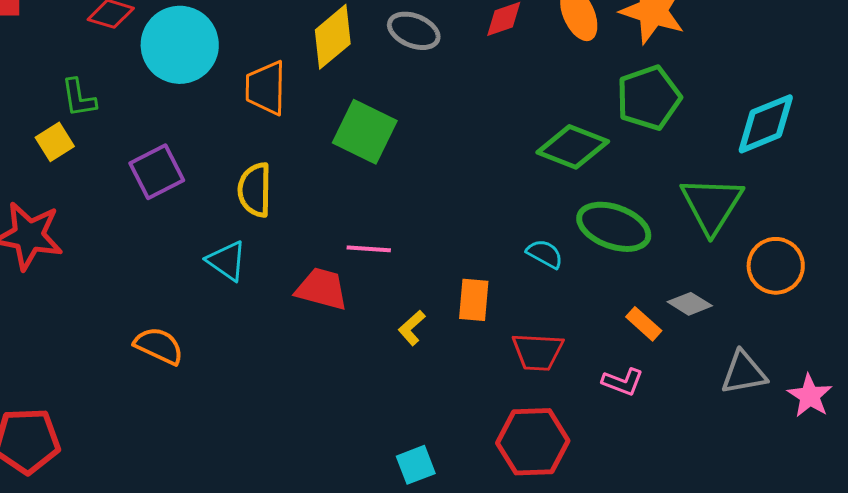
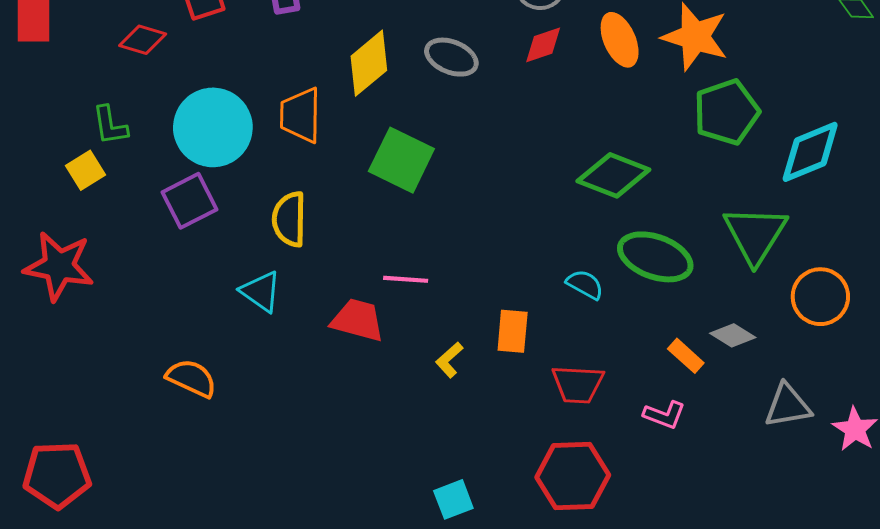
cyan circle: (180, 45) -> (213, 127), moved
green pentagon: (649, 98) -> (727, 112), moved

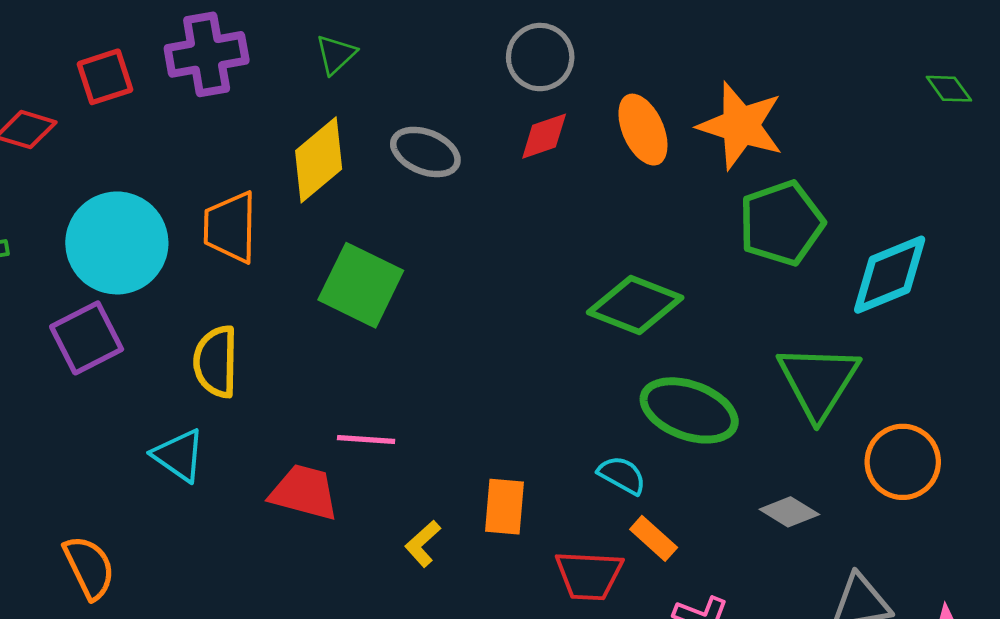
cyan semicircle: (585, 284) -> (622, 475), moved
orange rectangle: (686, 356) -> (654, 538), moved
orange semicircle: (191, 378) -> (89, 567), turned 39

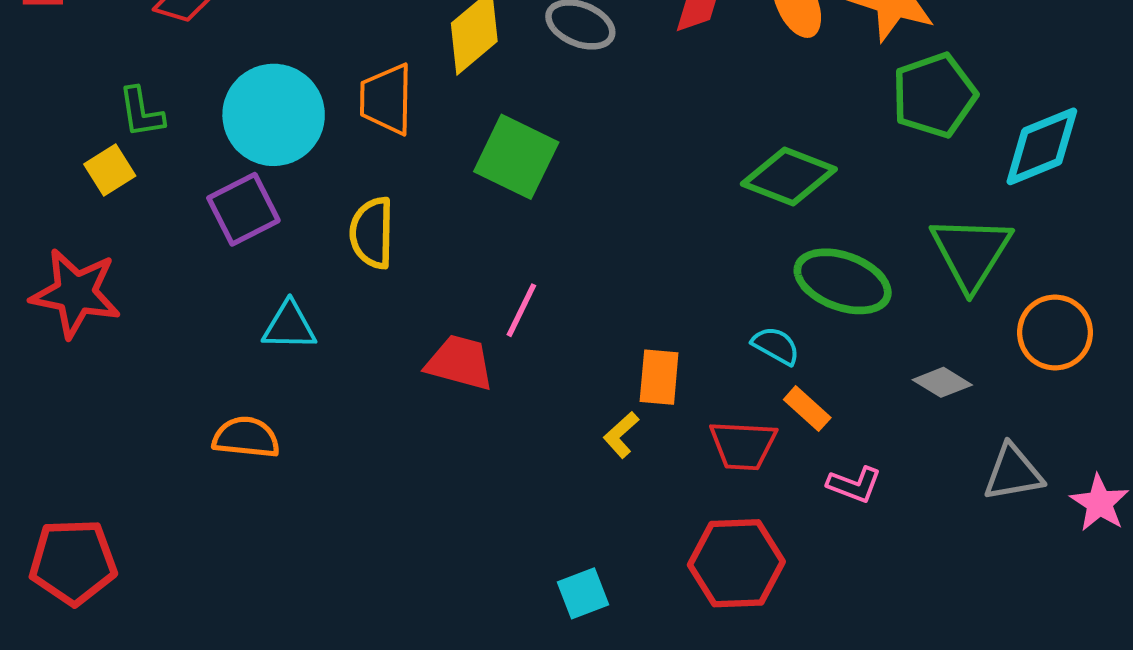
pink line: (366, 439) -> (521, 310), turned -68
cyan triangle: (179, 455) -> (289, 326), moved, turned -34
yellow L-shape: (423, 544) -> (621, 435), moved
orange semicircle: (89, 567) -> (246, 437), turned -58

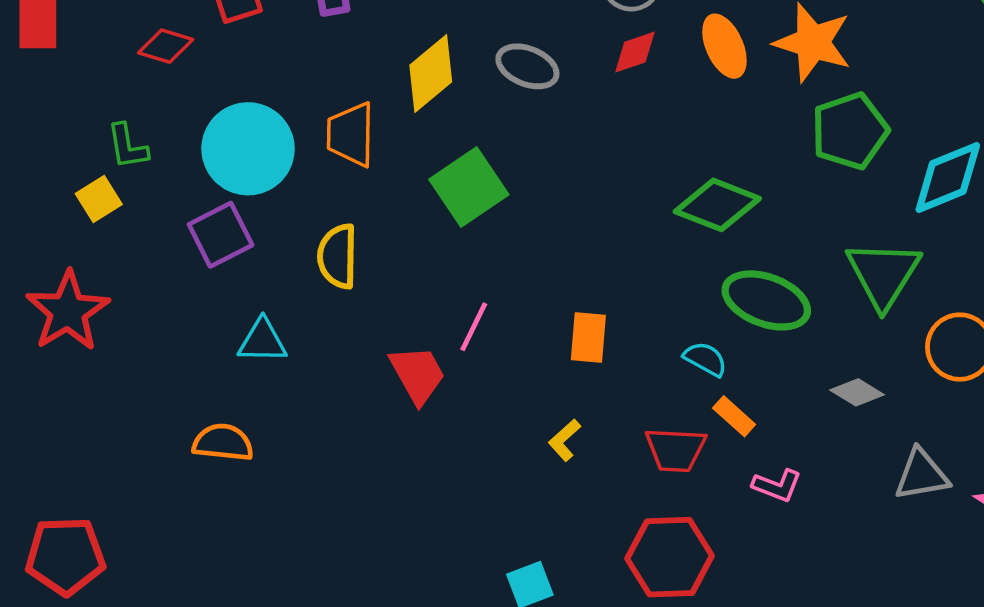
green square: (516, 157) -> (469, 187), turned 30
red star: (76, 293) -> (68, 311), turned 30
red trapezoid: (460, 363) -> (418, 374), turned 46
orange rectangle: (659, 377) -> (588, 337), moved

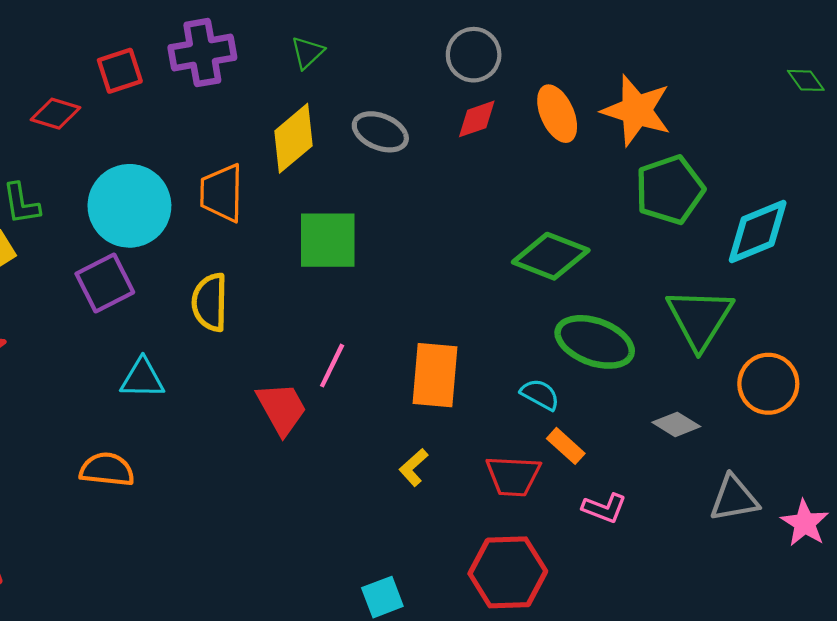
green square: (469, 187) -> (328, 240), turned 34
orange rectangle: (588, 337) -> (435, 375), size x1.4

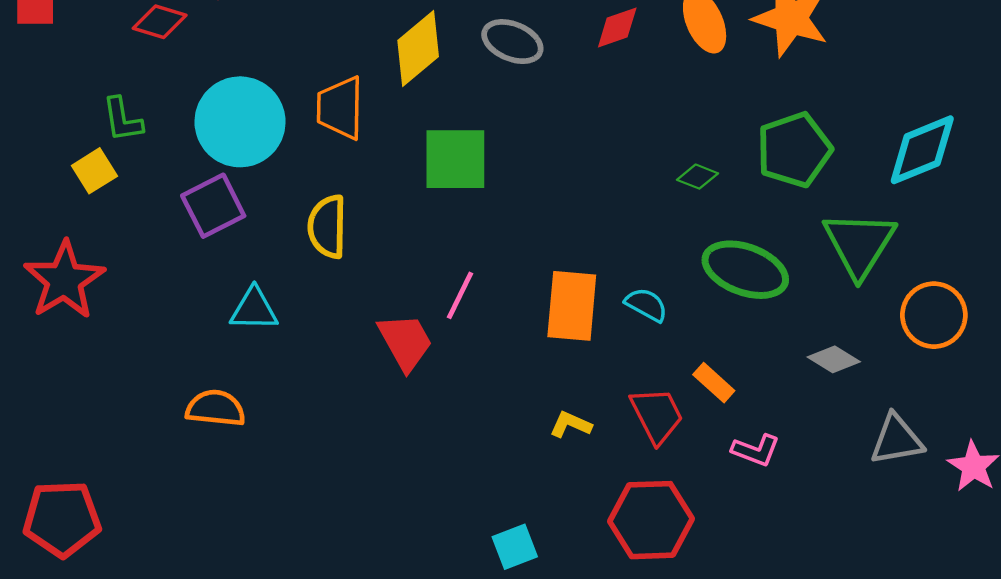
green pentagon: (670, 190) -> (794, 150), moved
green diamond: (551, 256) -> (698, 177), size x0.5
cyan semicircle: (540, 394) -> (646, 305), moved
yellow L-shape: (414, 467) -> (571, 425), moved, turned 66
red trapezoid: (513, 476) -> (657, 415), turned -120

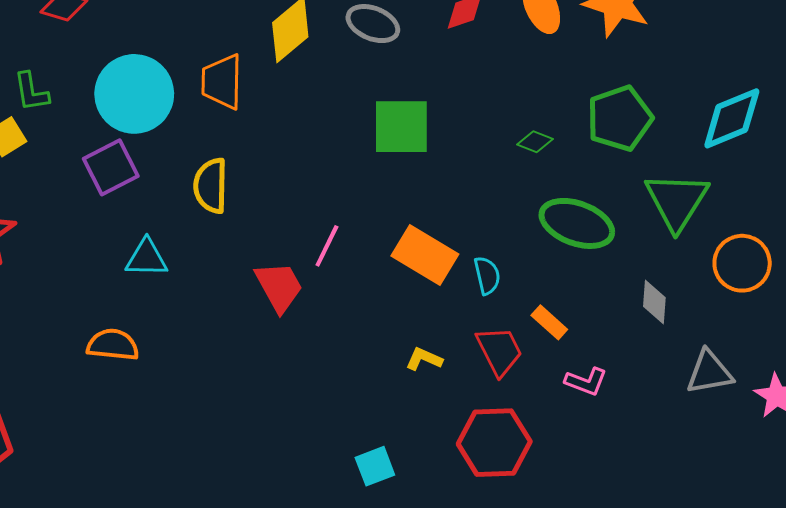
green square: (455, 159) -> (401, 127), moved
cyan semicircle: (646, 305) -> (487, 275), moved, turned 48
orange rectangle: (572, 306) -> (425, 255), turned -64
gray diamond: (834, 359) -> (654, 302), turned 63

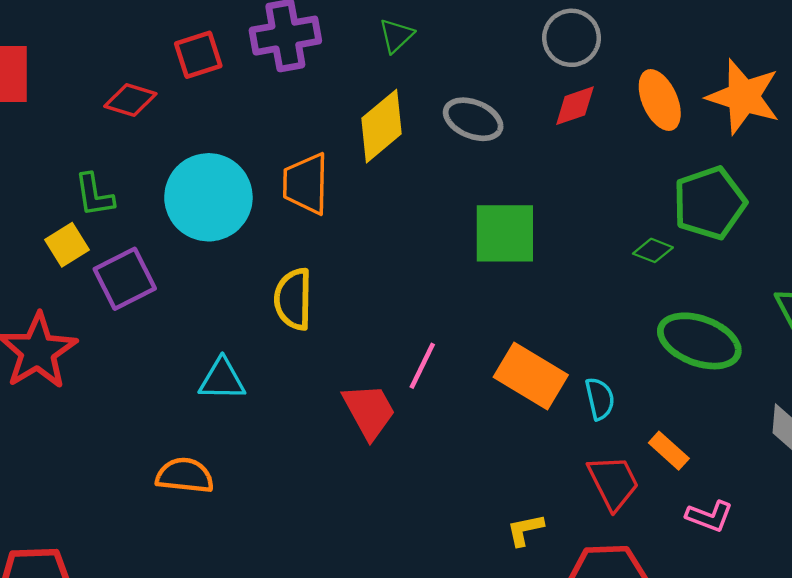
green pentagon: (620, 118) -> (709, 203), moved
purple square: (111, 167) -> (125, 279), moved
yellow L-shape: (424, 359) -> (525, 530), moved, turned -36

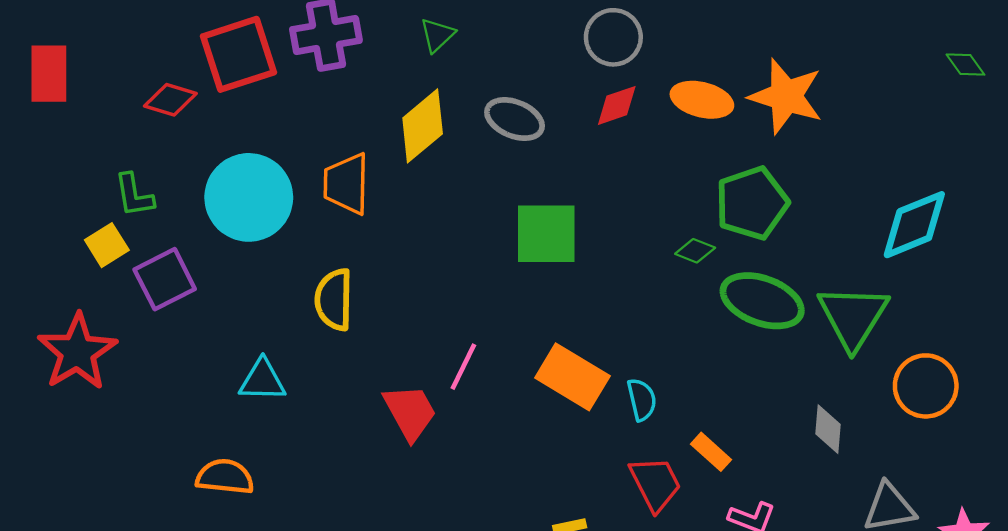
red square: (198, 55) -> (239, 54), size x1.6
orange ellipse: (660, 100) -> (702, 100), turned -52
green ellipse: (699, 341) -> (762, 301), moved

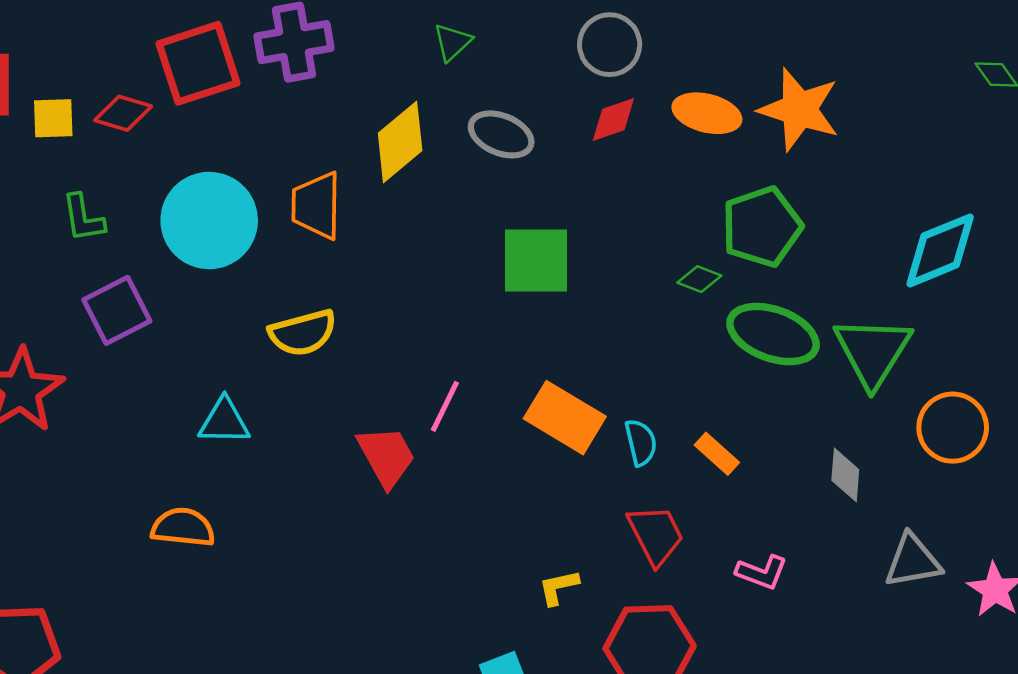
green triangle: (437, 35) -> (452, 42), moved
yellow square: (107, 245) -> (53, 118), moved, turned 30
yellow semicircle: (334, 300) -> (303, 333), turned -106
orange rectangle: (711, 452) -> (717, 454), moved

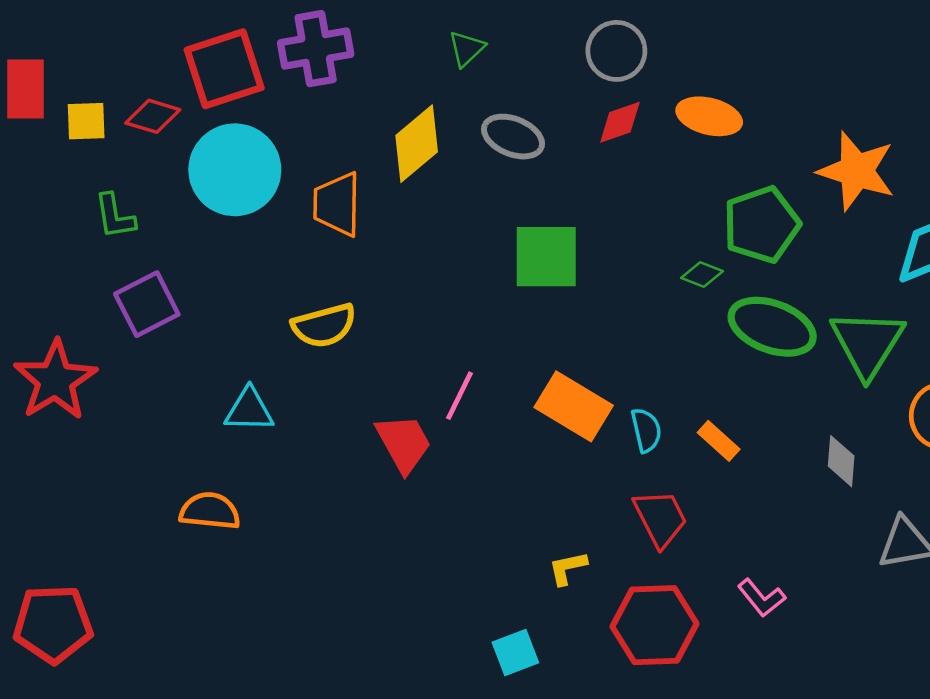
orange star: (799, 109) -> (857, 171), moved
cyan circle: (209, 221) -> (235, 170), moved
pink L-shape: (762, 572) -> (761, 598), moved, turned 30

